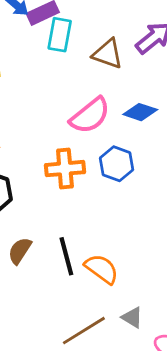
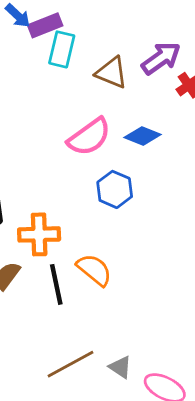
orange cross: (65, 169) -> (39, 234), moved
orange semicircle: (102, 269) -> (94, 270), moved
gray triangle: (132, 317) -> (120, 367), moved

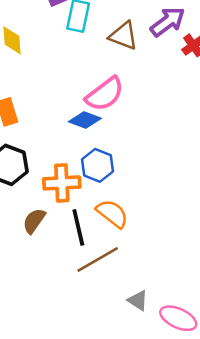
blue diamond: (143, 136) -> (85, 120), moved
blue hexagon: (115, 189) -> (97, 165), moved
brown line: (70, 364) -> (98, 259), moved

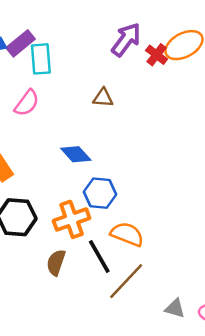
brown triangle: (123, 36) -> (103, 98), moved, size x0.7
pink semicircle: (105, 94) -> (27, 103), moved, size x0.7
blue diamond: (85, 120) -> (76, 154), turned 44

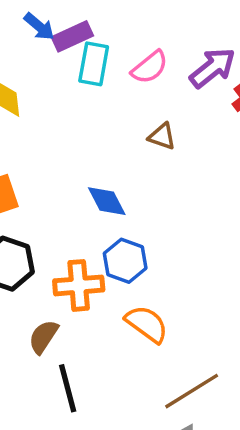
pink semicircle: (27, 103) -> (150, 67), moved
black line: (99, 257) -> (68, 388), moved
brown line: (126, 281) -> (192, 391), moved

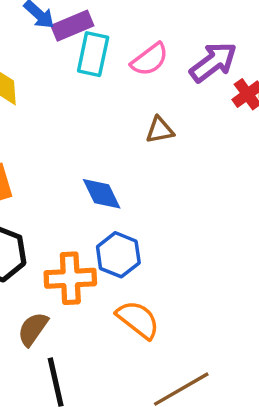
brown triangle: (162, 136) -> (160, 130), turned -32

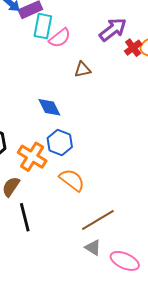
pink semicircle: (150, 59) -> (60, 38), moved
orange cross: (70, 278) -> (32, 157), turned 36

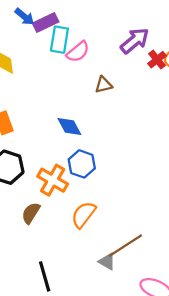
orange semicircle: (72, 180) -> (83, 215), moved, turned -88
black line: (25, 217) -> (45, 276), moved
gray triangle: (93, 248) -> (107, 262), moved

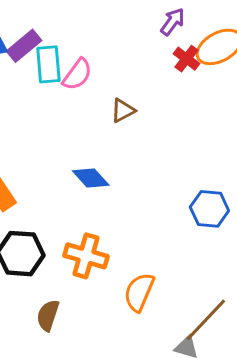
purple arrow: (135, 41) -> (173, 22), moved, size x0.7
blue hexagon: (82, 164) -> (209, 209), moved
brown semicircle: (31, 213) -> (48, 315), moved

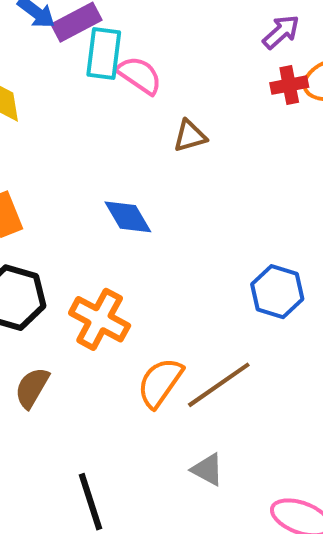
red cross: (186, 59) -> (289, 85), turned 30
pink semicircle: (77, 74) -> (139, 75), turned -104
brown line: (206, 320) -> (219, 385), moved

